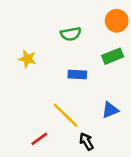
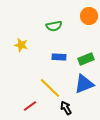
green rectangle: (113, 56) -> (86, 59), moved
blue triangle: (110, 110) -> (84, 84), size x1.5

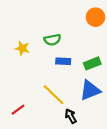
green semicircle: (54, 26) -> (52, 40), moved
red line: (30, 106) -> (18, 110), moved

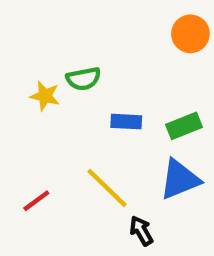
green semicircle: (52, 40) -> (83, 79), moved
red line: (18, 110) -> (36, 201), moved

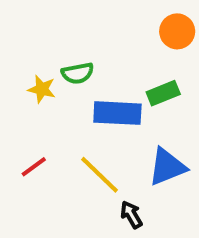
blue rectangle: (126, 122) -> (117, 113), size x1.6
green rectangle: (184, 126) -> (163, 93), moved
red line: (36, 201) -> (34, 167), moved

